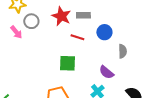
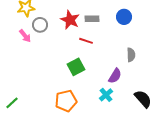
blue circle: (104, 32) -> (124, 17), moved
green square: (67, 63) -> (76, 67), turned -30
purple semicircle: (106, 72) -> (115, 76), turned -98

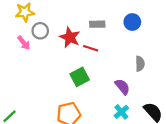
red star: (70, 20) -> (70, 37), moved
purple semicircle: (115, 76) -> (122, 87), turned -70
cyan cross: (106, 95) -> (121, 112), moved

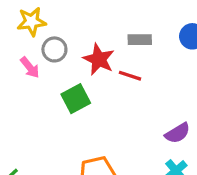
green square: (80, 77) -> (76, 99), moved
purple semicircle: (122, 87) -> (178, 133), turned 98

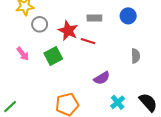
pink arrow: (30, 68) -> (23, 54), moved
purple semicircle: (178, 133) -> (102, 78), moved

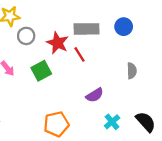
gray rectangle: (94, 18) -> (86, 29), size x1.5
red line: (88, 41) -> (80, 54), turned 40

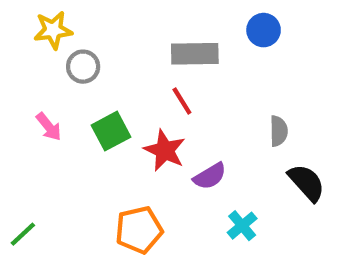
blue circle: (124, 27) -> (264, 30), moved
red star: (57, 43) -> (165, 150), moved
black semicircle: (146, 122) -> (307, 183), moved

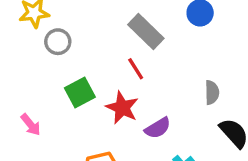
gray rectangle: (195, 54) -> (146, 32), turned 45
pink arrow: (49, 127) -> (31, 125), moved

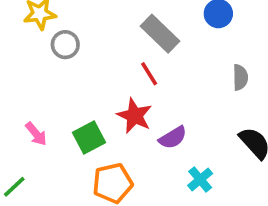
green square: (80, 92) -> (89, 138), moved
gray semicircle: (212, 92) -> (240, 77), moved

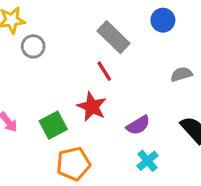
gray semicircle: (240, 77) -> (181, 74), turned -105
purple semicircle: (173, 138) -> (138, 125), moved

